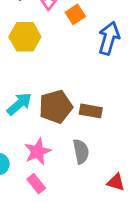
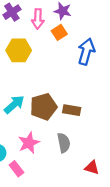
pink rectangle: (36, 184) -> (16, 169), moved

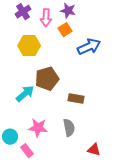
blue arrow: (86, 52) -> (89, 47), turned 50
brown pentagon: (43, 107) -> (47, 79), moved
pink star: (29, 143) -> (38, 128), turned 30

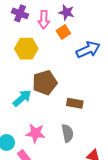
purple cross: (23, 12) -> (20, 13), turned -35

